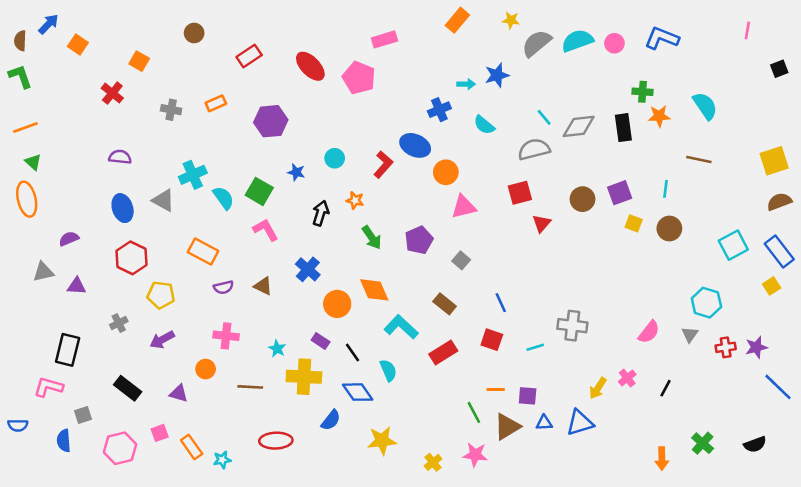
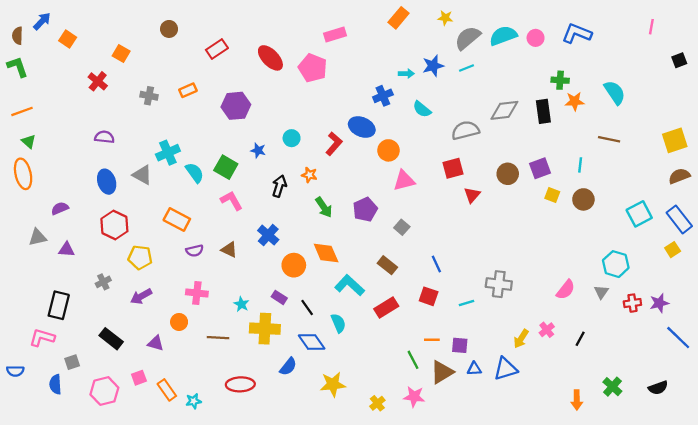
cyan line: (544, 117) -> (466, 68), moved, turned -72

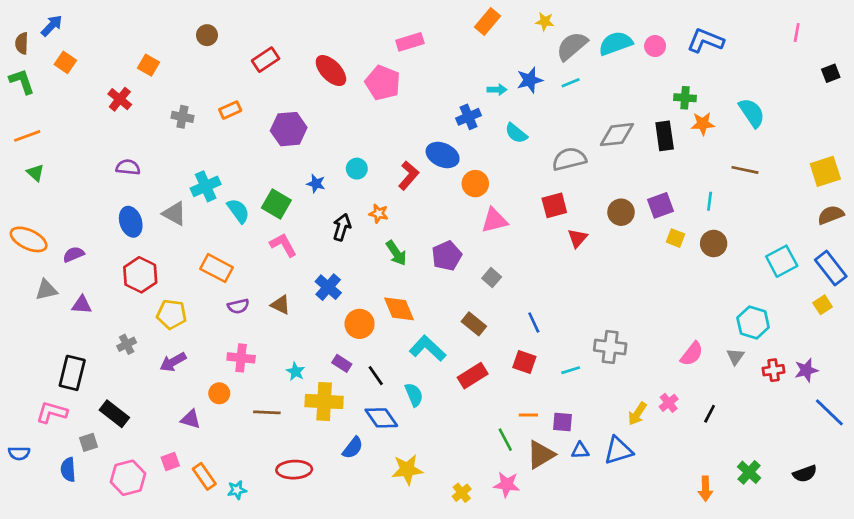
orange square: (68, 39) -> (65, 62), moved
orange ellipse: (23, 174) -> (29, 239), moved, turned -52
black rectangle: (111, 339) -> (114, 414), moved

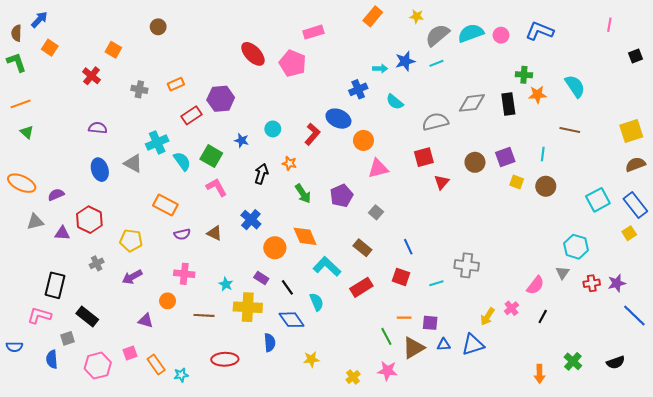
red rectangle: (266, 60) -> (191, 115), moved
red hexagon: (140, 275) -> (89, 220), moved
pink semicircle: (692, 354) -> (535, 285), moved
blue semicircle: (353, 448) -> (270, 343), turned -42
yellow star: (407, 470) -> (311, 359), size x0.7

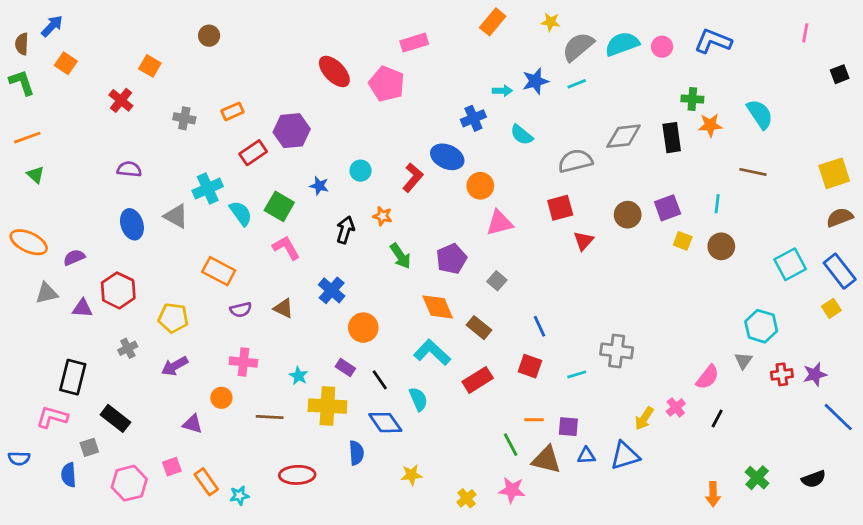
orange diamond: (305, 236) -> (438, 307), moved
brown triangle: (413, 348) -> (546, 460), turned 45

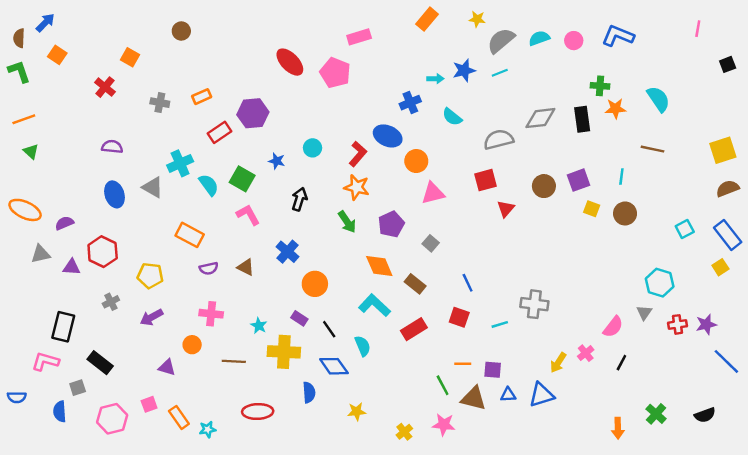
cyan semicircle: (622, 44) -> (539, 38), size x0.7
orange star: (383, 216) -> (357, 187), moved, size x1.5
cyan square: (790, 264) -> (685, 229), size x0.7

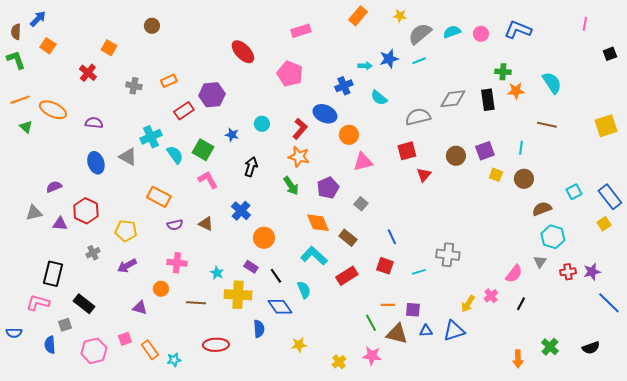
pink pentagon: (335, 73) -> (290, 74), moved
brown semicircle: (728, 188) -> (542, 209), moved
orange ellipse: (25, 210) -> (53, 110), moved

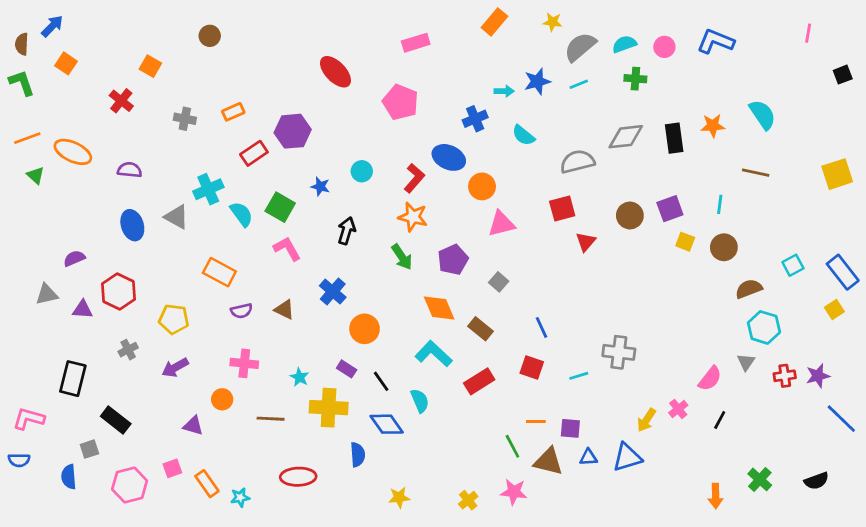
green cross: (503, 72) -> (635, 79), moved
pink L-shape: (38, 303) -> (29, 419), moved
yellow star: (299, 345) -> (399, 497), moved

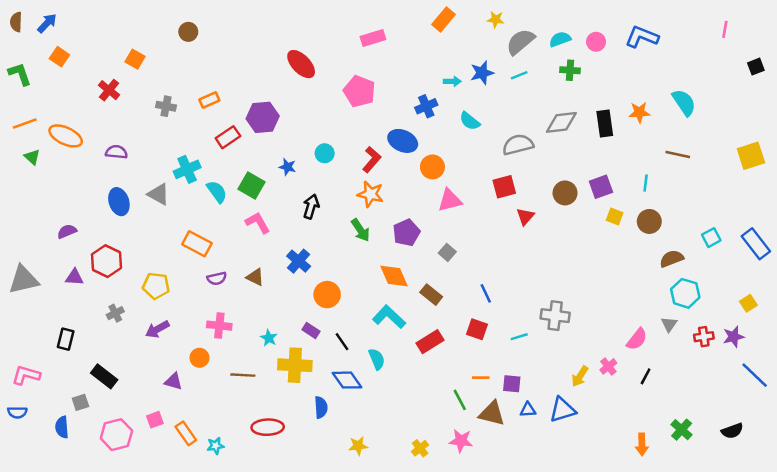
brown semicircle: (22, 44) -> (16, 22), moved
gray triangle: (47, 294) -> (23, 280), moved, size x1.5
yellow square: (834, 309) -> (748, 303), moved
black rectangle: (73, 379) -> (66, 339), size x0.7

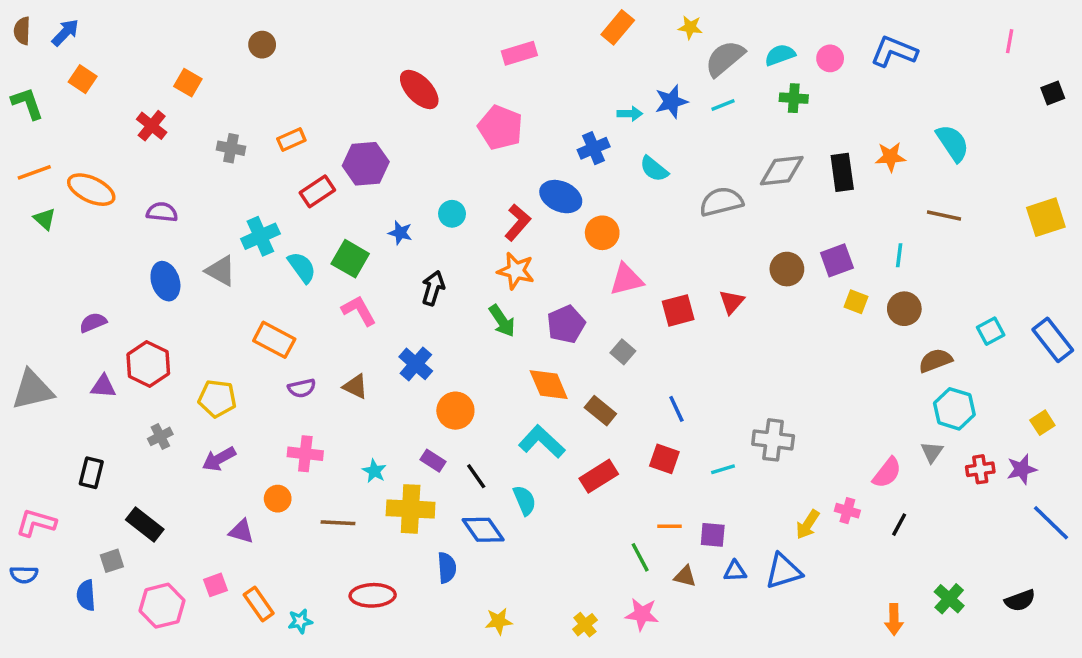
red square: (504, 187) -> (678, 310), moved
pink cross: (608, 366) -> (847, 511), turned -35
brown triangle: (492, 414) -> (685, 576), size x0.6

